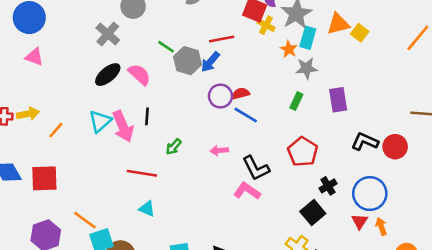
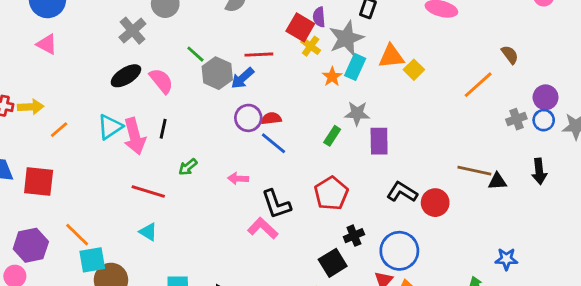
gray star: (306, 68) -> (357, 113), moved

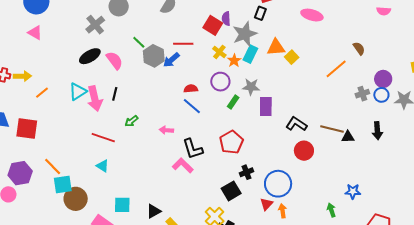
yellow cross: (311, 46) -> (219, 52), moved
purple circle: (248, 118) -> (220, 82), moved
black L-shape: (402, 192) -> (296, 124), moved

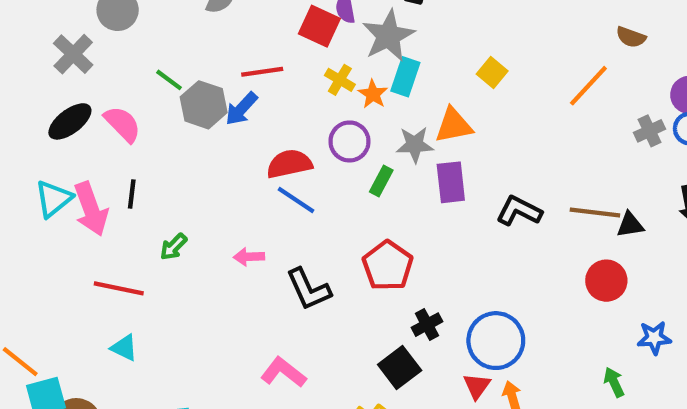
orange triangle: (276, 47) -> (454, 125), moved
brown semicircle: (359, 48) -> (631, 37), turned 152
red semicircle: (191, 89) -> (289, 164), size x1.5
red circle: (304, 151) -> (606, 281), moved
pink L-shape: (183, 165) -> (283, 372), moved

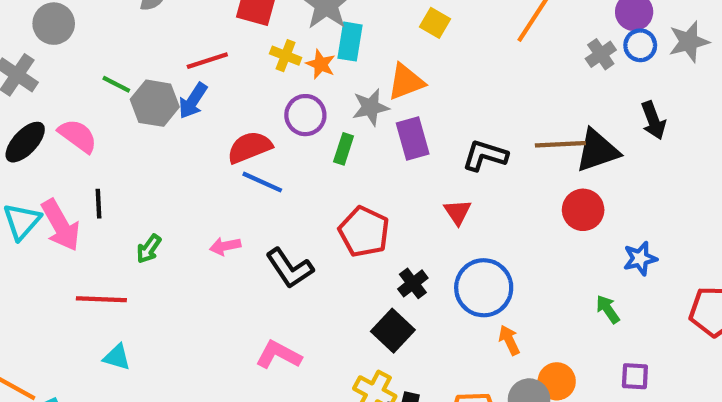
black triangle: (630, 225) -> (597, 151), size x1.6
red triangle: (477, 386) -> (458, 212), moved

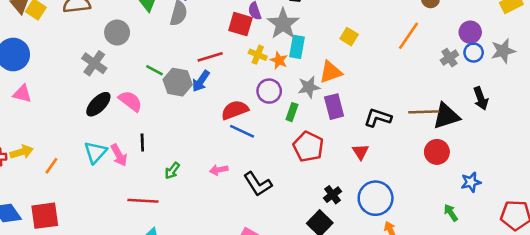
pink arrow: (61, 225) -> (119, 155), size x0.7
red pentagon: (364, 232) -> (308, 147), moved

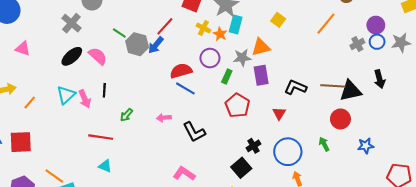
red line: (210, 57) -> (165, 26), turned -36
pink triangle: (22, 94) -> (23, 49), moved
green arrow: (451, 213) -> (324, 144), moved

